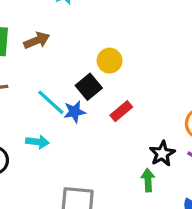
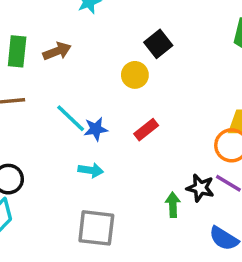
black square: (89, 87) -> (158, 44), moved
cyan arrow: (37, 142) -> (91, 170), moved
black star: (162, 154) -> (200, 188), moved, turned -30

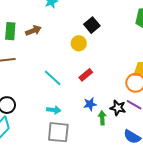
cyan line: (71, 118) -> (53, 78), moved
blue star: (96, 129) -> (90, 104), moved
cyan arrow: (91, 170) -> (54, 110), moved

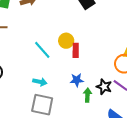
yellow circle: (79, 43) -> (66, 41), moved
red rectangle: (86, 75) -> (76, 50), turned -56

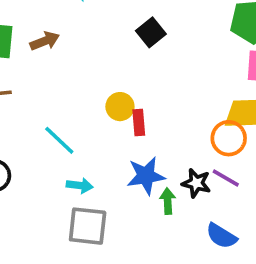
cyan line: (42, 50) -> (59, 140), moved
blue star: (77, 80) -> (146, 176), size x1.5

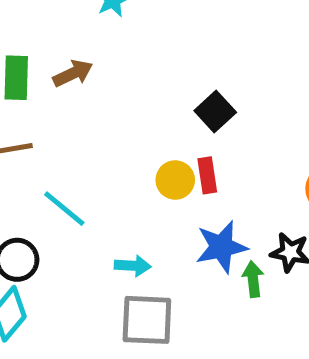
black square: (151, 32) -> (215, 111), moved
yellow circle: (120, 107) -> (175, 180), moved
cyan line: (59, 140) -> (64, 209), moved

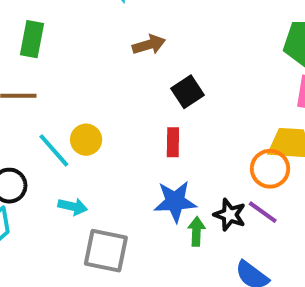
brown arrow: (73, 73) -> (149, 45), moved
yellow circle: (175, 180) -> (86, 140), moved
cyan arrow: (133, 266) -> (73, 206), moved

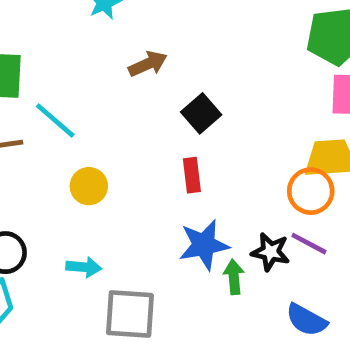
cyan line: (54, 150) -> (55, 121), moved

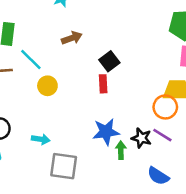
brown arrow: (148, 64) -> (72, 38), moved
red rectangle: (192, 175) -> (103, 84), moved
yellow circle: (89, 186) -> (47, 86), moved

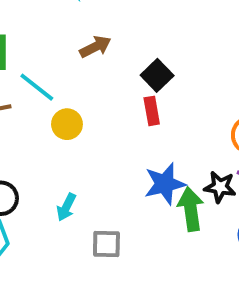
cyan arrow: (41, 139) -> (66, 207), turned 114
green arrow: (121, 150) -> (191, 209), size x1.5
gray square: (64, 166) -> (106, 244), size x0.7

